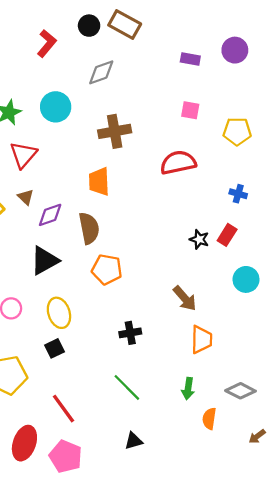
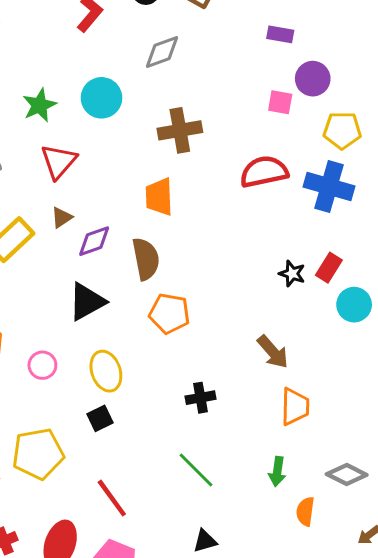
purple circle: (235, 50) -> (313, 79), moved
blue cross: (238, 194) -> (329, 186), moved, size x2.0
brown triangle: (26, 197) -> (62, 217), turned 42
cyan circle: (246, 279) -> (354, 305), moved

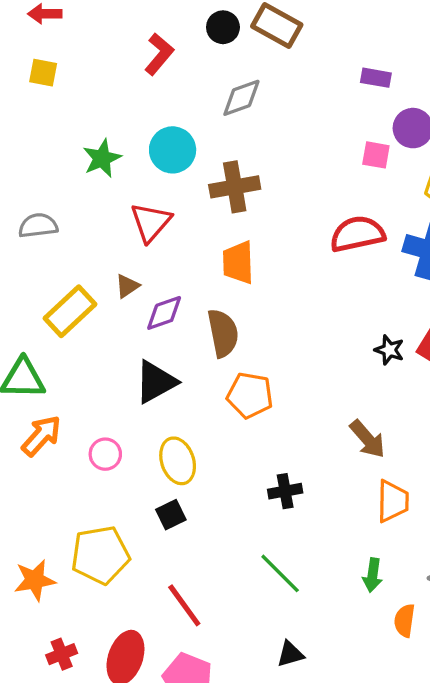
brown cross: (180, 130) -> (235, 187), moved
red triangle: (59, 161) -> (151, 222), moved

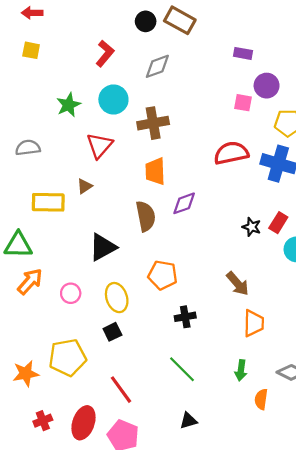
red L-shape: (159, 54) -> (105, 53), moved
yellow rectangle: (70, 311) -> (48, 202), turned 44
purple diamond: (164, 313) -> (184, 203), moved
orange pentagon: (250, 395) -> (163, 275), moved

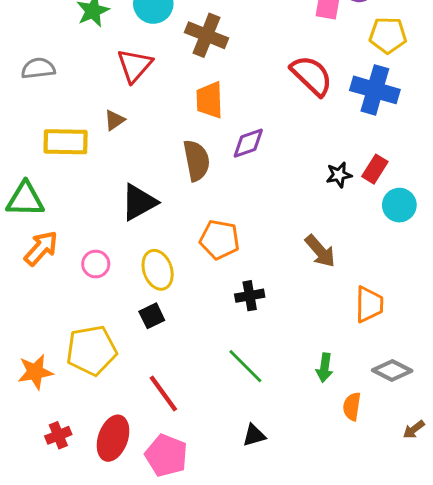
brown cross: (153, 123) -> (207, 35), turned 32
red semicircle: (231, 153) -> (312, 76), turned 56
black star: (252, 227) -> (339, 175), turned -30
orange trapezoid: (254, 323) -> (369, 304), moved

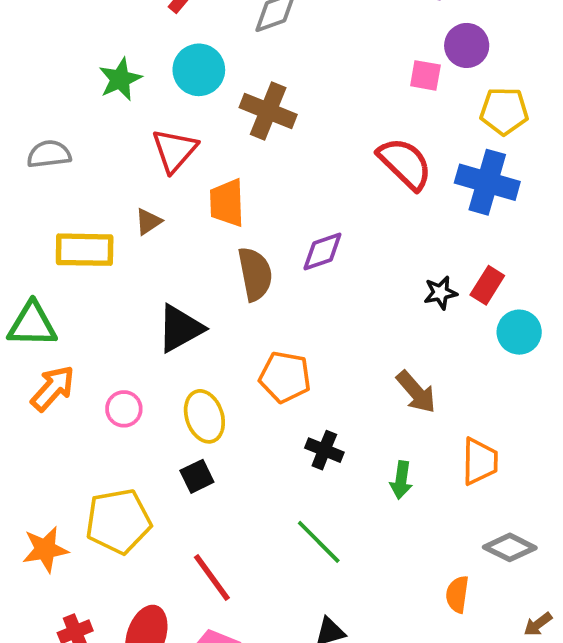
orange trapezoid: (209, 100) -> (227, 203), moved
black cross: (250, 296) -> (324, 450), turned 32
green arrow: (325, 368) -> (401, 480), moved

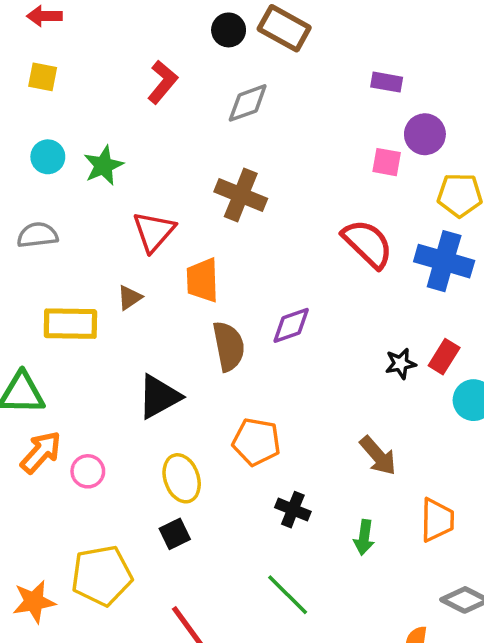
cyan circle: (199, 70) -> (48, 157), moved, size x0.7
pink circle: (124, 409) -> (88, 471), moved

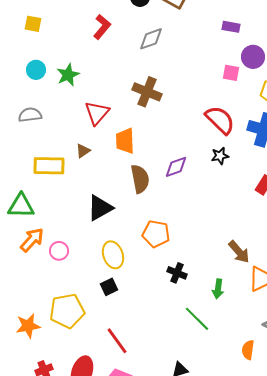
black star: (401, 364) -> (220, 156), moved
brown arrow: (378, 456) -> (239, 252), moved
green line: (288, 595) -> (197, 319), moved

